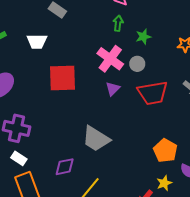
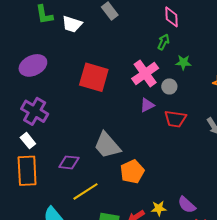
white trapezoid: (37, 41) -> (72, 24), moved
purple triangle: (113, 89) -> (147, 105), moved
red trapezoid: (153, 93) -> (175, 119), size x0.7
orange pentagon: (165, 151) -> (132, 172), moved

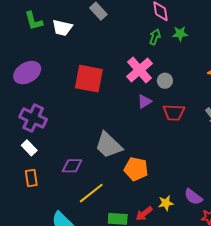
green star: (183, 62) -> (180, 34), moved
orange rectangle: (27, 171) -> (31, 178), size x0.6
orange pentagon: (132, 172) -> (136, 169), turned -30

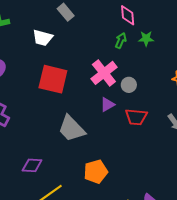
white trapezoid: (62, 28) -> (43, 38), moved
gray trapezoid: (109, 145) -> (71, 129), moved
orange pentagon: (136, 169) -> (96, 172), turned -30

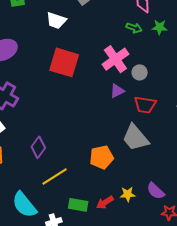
green arrow: (121, 41) -> (134, 28), turned 84
gray trapezoid: (71, 129) -> (135, 138), moved
purple diamond: (32, 165) -> (38, 147), turned -60

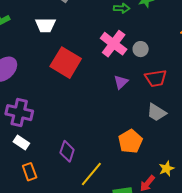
red square: (64, 62) -> (66, 63), turned 32
purple triangle: (117, 91) -> (121, 82), moved
gray trapezoid: (135, 138) -> (157, 112), size x0.7

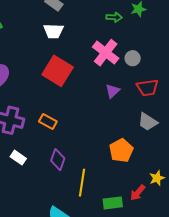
white trapezoid: (45, 25) -> (53, 31), moved
white rectangle: (21, 143) -> (18, 158), moved
orange rectangle: (30, 172) -> (48, 121), moved, turned -42
yellow line: (91, 174) -> (82, 183), turned -32

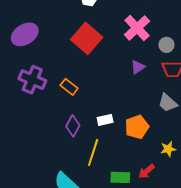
gray circle: (133, 58) -> (166, 45), moved
white rectangle: (18, 158) -> (105, 120), moved, turned -56
yellow star: (157, 178) -> (168, 149), moved

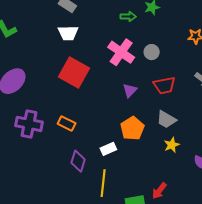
gray circle: (166, 45) -> (152, 52), moved
orange pentagon: (137, 127) -> (132, 128), moved
yellow star: (168, 149) -> (172, 145), moved

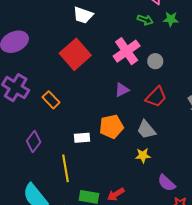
red trapezoid: (164, 85) -> (156, 97), turned -55
purple diamond: (78, 161) -> (34, 141), moved
yellow line: (103, 183) -> (65, 168), turned -36

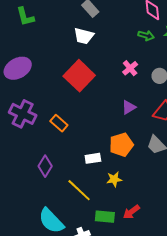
pink cross: (127, 51) -> (130, 68), size x0.6
yellow star: (143, 155) -> (114, 179), moved
yellow line: (65, 168) -> (79, 190), turned -32

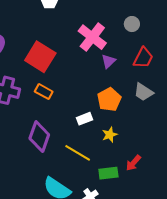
pink cross: (130, 68) -> (92, 37), moved, size x1.8
red square: (79, 76) -> (40, 57), moved
purple diamond: (45, 166) -> (39, 137), size x1.4

